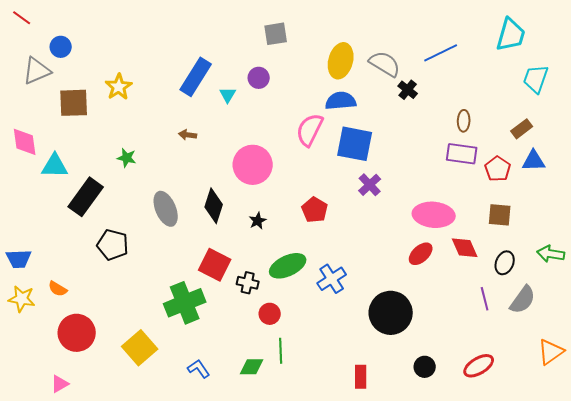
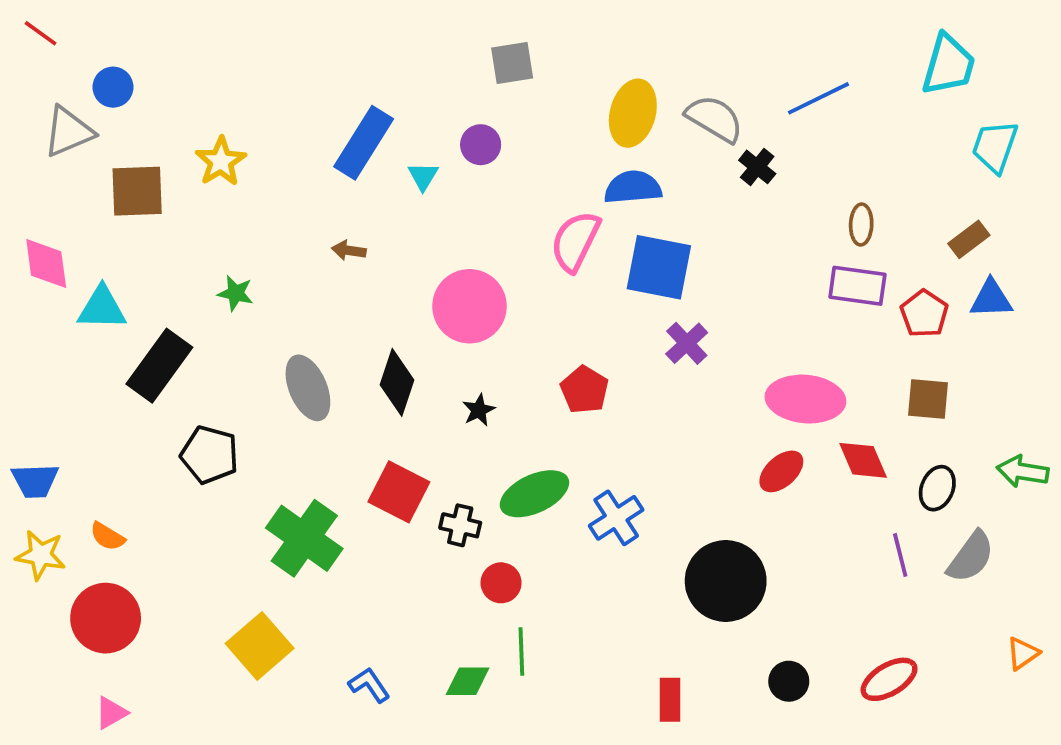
green cross: (185, 303) -> (304, 538), moved, turned -33
red circle: (77, 333) -> (106, 618), moved
orange triangle: (551, 352) -> (1023, 653), size x0.7

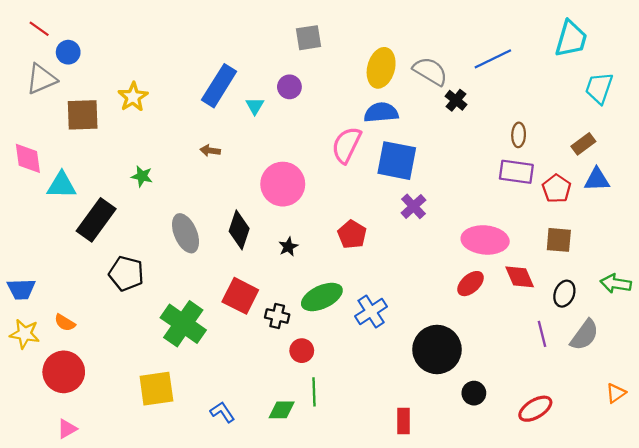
red line: (41, 33) -> (39, 29), moved
yellow square: (260, 646) -> (156, 389), turned 33
black circle: (789, 681) -> (474, 393), moved

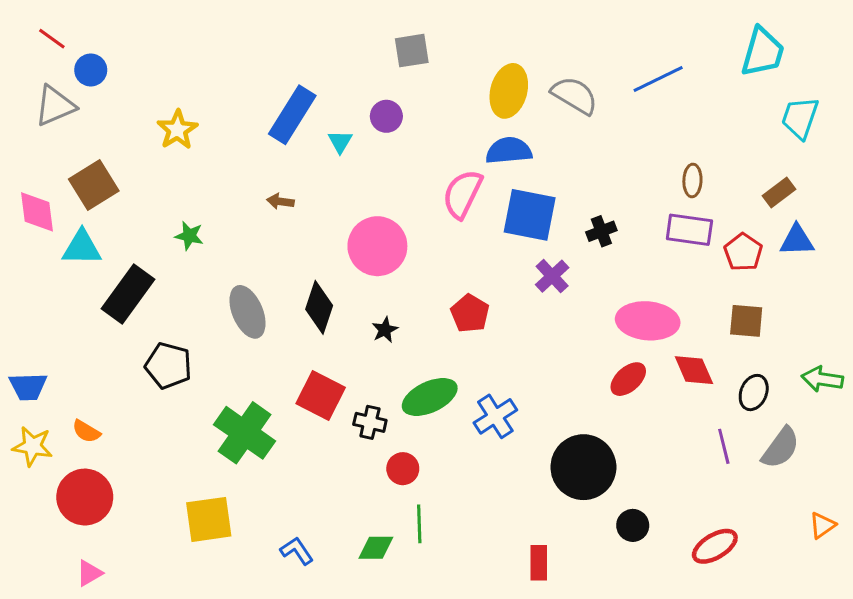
black cross: (456, 100) -> (601, 231), moved, turned 30
brown square: (83, 115) -> (94, 185), moved, turned -30

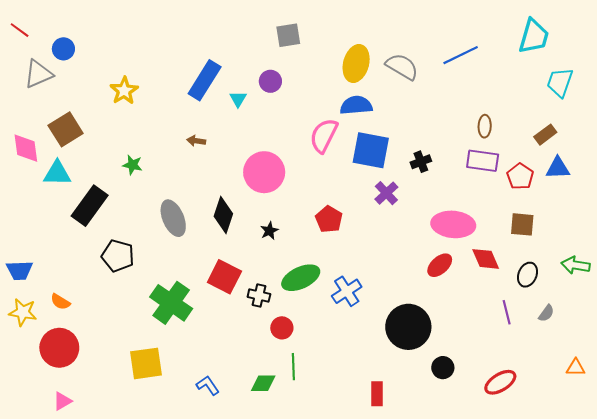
red line: (52, 39) -> (20, 30), moved
gray semicircle: (781, 448) -> (546, 313), size x0.6
orange triangle: (822, 525) -> (576, 368), turned 36

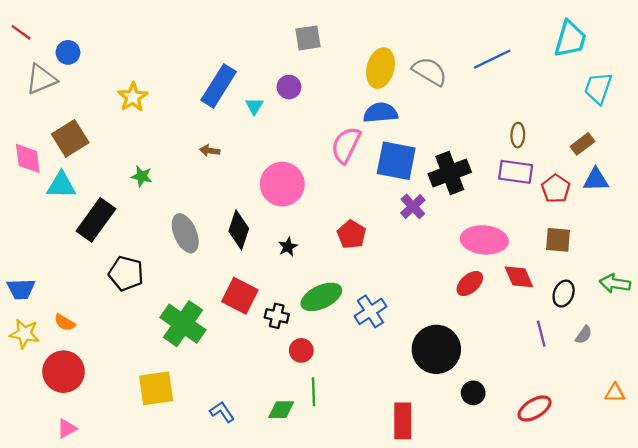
black cross: (421, 162) -> (450, 173), size x1.8
red rectangle: (377, 394) -> (403, 421), size x1.4

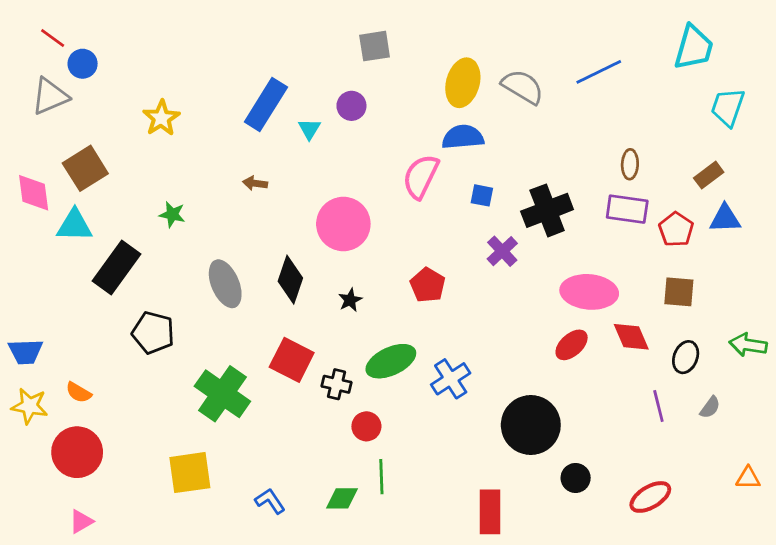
red line: (21, 32) -> (53, 38), moved
blue square: (396, 161) -> (482, 195), size x0.5

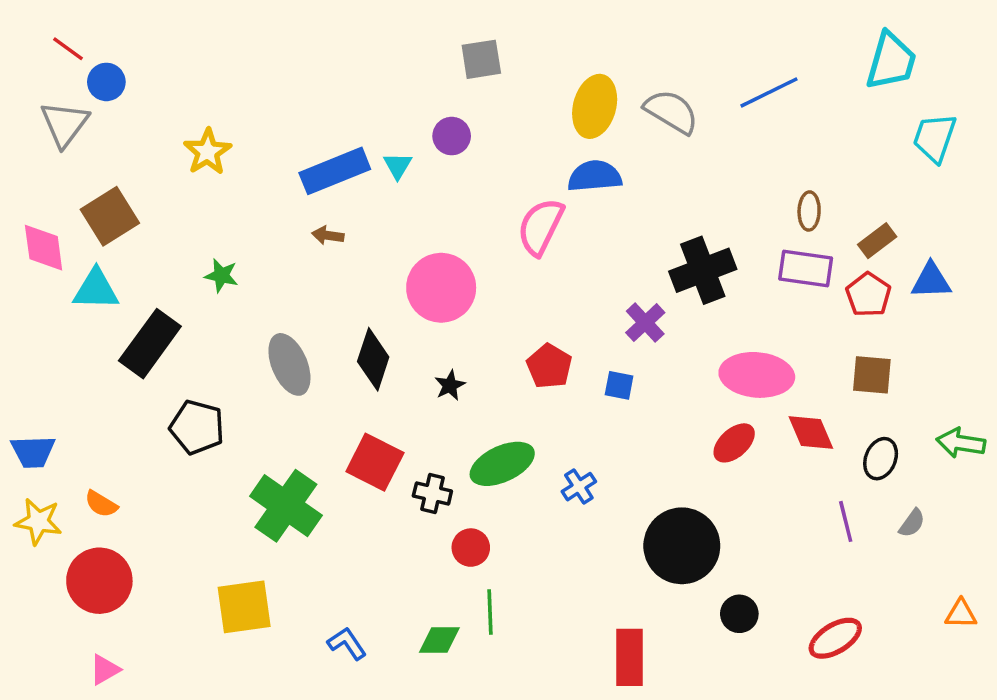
gray triangle: (50, 96) -> (65, 124), turned -30
blue rectangle: (266, 104) -> (335, 171), moved, turned 36
brown rectangle: (709, 175) -> (877, 241), moved
blue square: (482, 195) -> (619, 385), moved
blue cross: (451, 379) -> (579, 487), size x0.7

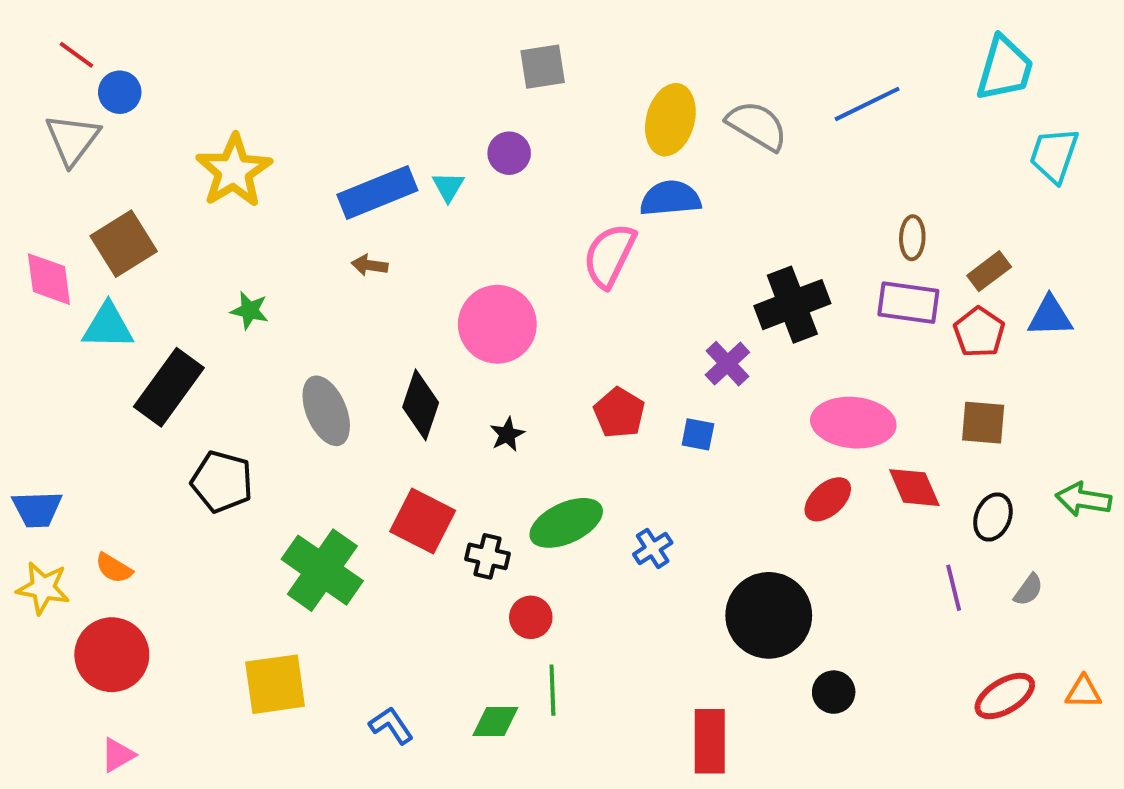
yellow star: (207, 152) -> (234, 171), size x1.4
red ellipse: (835, 638) -> (1005, 696), moved

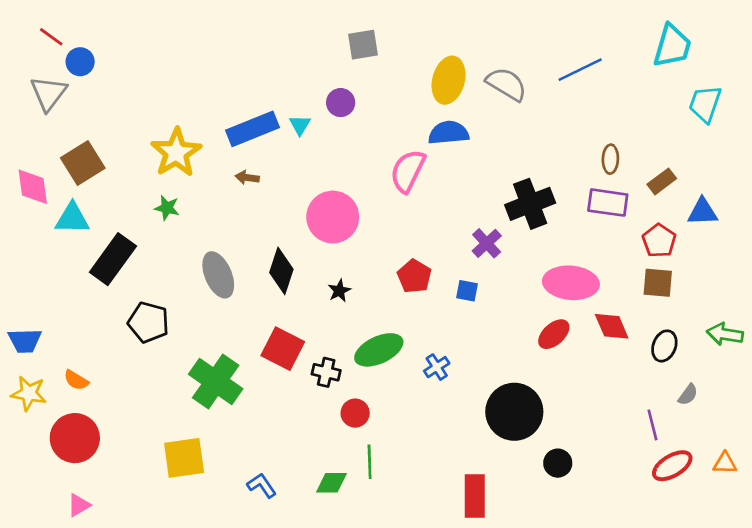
yellow star: (234, 171) -> (176, 153), moved
red pentagon: (979, 332) -> (659, 241), moved
purple line: (954, 588) -> (652, 425), moved

